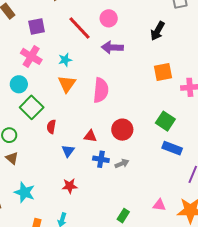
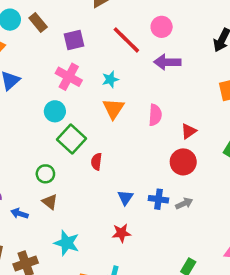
pink semicircle: (101, 90) -> (155, 115), size x0.7
red triangle: (90, 136) -> (189, 131), moved, turned -40
blue triangle: (68, 151) -> (125, 198), moved

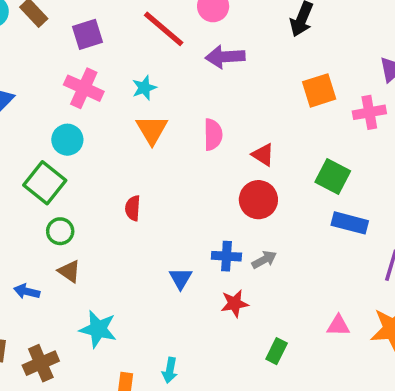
red triangle: (189, 131) -> (263, 155), turned -49
green square: (71, 139) -> (45, 183), moved
blue triangle: (125, 198) -> (180, 278), moved
red star: (121, 233) -> (235, 303), moved

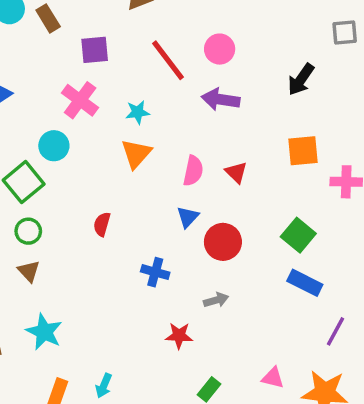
red triangle: (263, 155) -> (236, 172), moved
blue cross: (226, 256) -> (155, 272), moved
blue triangle: (180, 278) -> (188, 217), moved

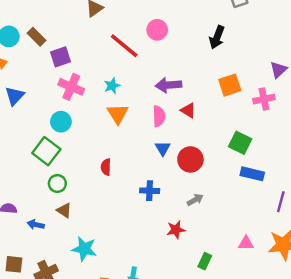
purple square: (95, 50) -> (60, 57), moved
purple arrow: (221, 99) -> (168, 85), moved

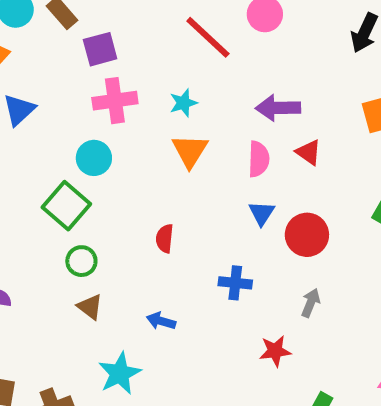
pink cross: (71, 87) -> (115, 101), turned -35
gray arrow: (195, 200) -> (311, 303), turned -42
blue arrow: (36, 225) -> (161, 321), moved
cyan star: (84, 249) -> (120, 373), turned 30

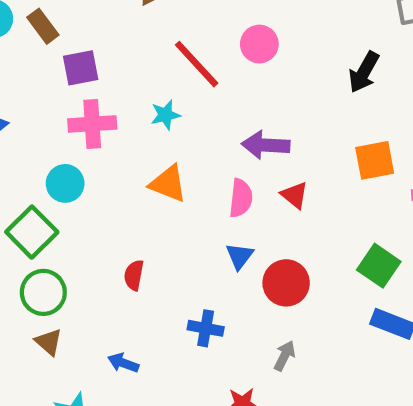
cyan star: (183, 103) -> (165, 115), moved
orange triangle: (190, 151) -> (168, 184), turned -45
green circle: (81, 261) -> (43, 292), size x1.4

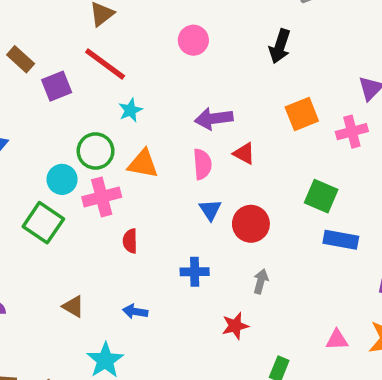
red line: (197, 64) -> (105, 64), moved
pink cross: (92, 124) -> (102, 197), moved
green circle: (43, 292) -> (96, 151), moved

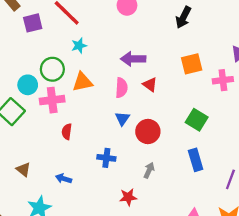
orange triangle: (143, 164) -> (82, 82), turned -30
blue rectangle: (341, 240) -> (196, 160), moved, turned 55

